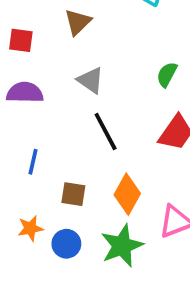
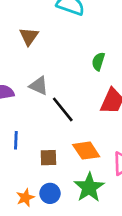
gray triangle: (90, 80) -> (39, 86), moved
orange diamond: (127, 194) -> (86, 151), turned -52
orange star: (30, 228) -> (25, 198), moved

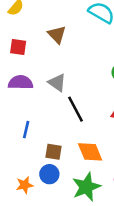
brown triangle: (29, 36) -> (57, 35), turned -30
blue circle: (50, 193) -> (49, 174), moved

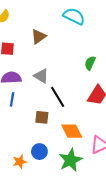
brown triangle: (57, 35) -> (39, 37), turned 42
blue line: (26, 130) -> (12, 99), moved
brown square: (53, 152) -> (42, 117), moved

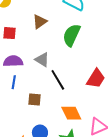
green semicircle: (90, 63) -> (72, 35), moved, size x1.6
brown square: (42, 117) -> (35, 100), moved

